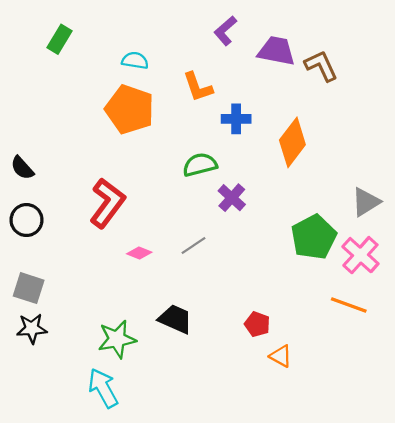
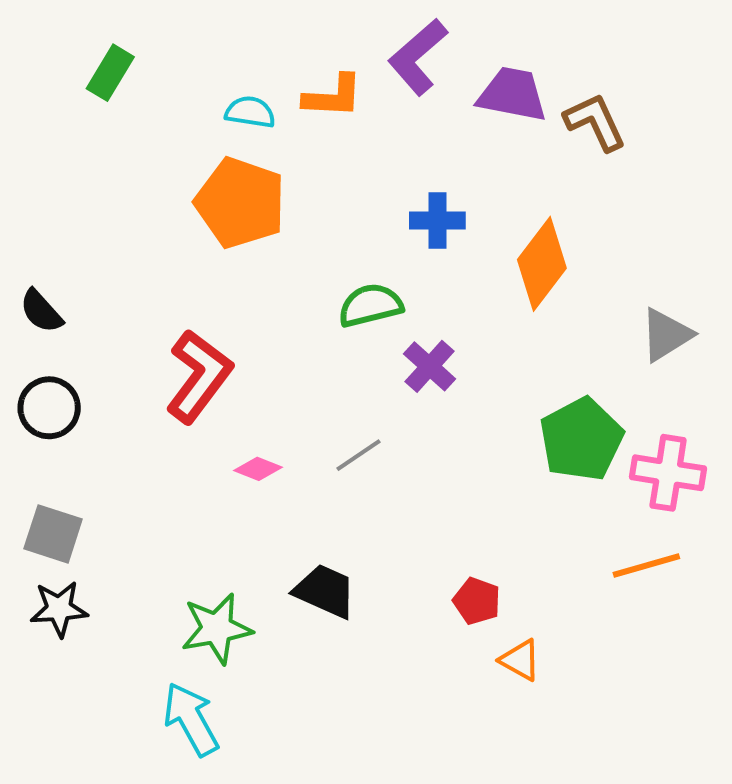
purple L-shape: (225, 31) -> (418, 57), size x1.4
orange L-shape: (198, 87) -> (333, 96), moved, turned -68
gray triangle: (366, 202) -> (666, 335), moved
pink cross: (360, 255) -> (668, 473), turned -33
orange line: (349, 305) -> (646, 565), turned -36

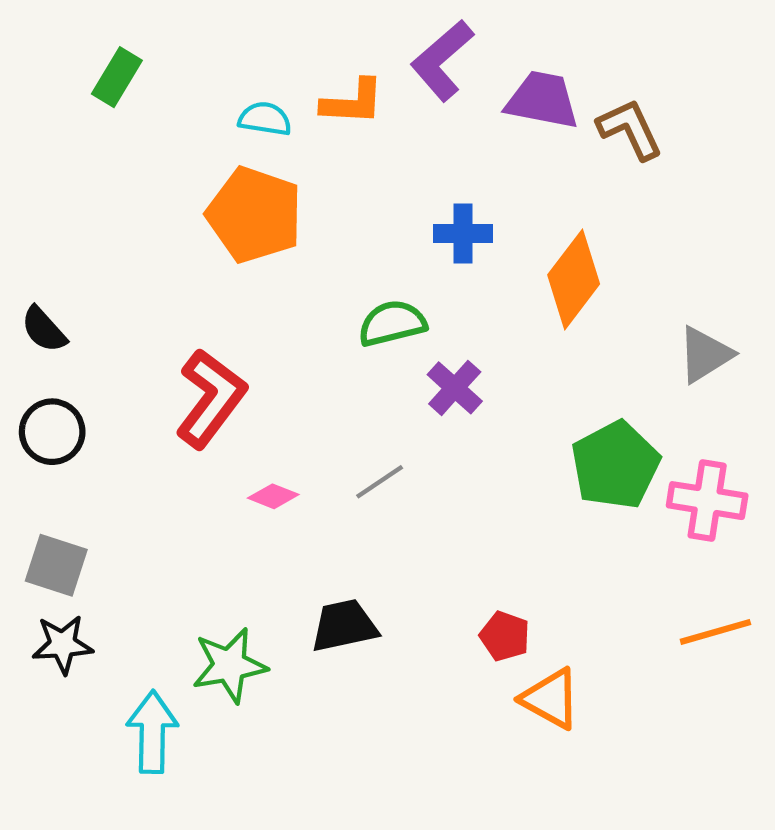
orange line: (646, 565) -> (715, 632), moved
black trapezoid: (325, 591) -> (344, 626), turned -36
orange triangle: (520, 660) -> (551, 699), size x1.4
cyan arrow: (191, 719) -> (152, 732), moved, turned 30

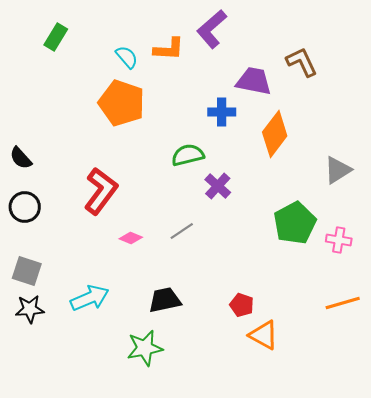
purple trapezoid: (542, 100) -> (254, 81), moved
cyan semicircle: (265, 119) -> (127, 57), turned 40
pink cross: (707, 501) -> (339, 240), size x0.7
green star: (229, 665) -> (145, 348), moved
cyan arrow: (152, 732) -> (90, 298), moved, turned 66

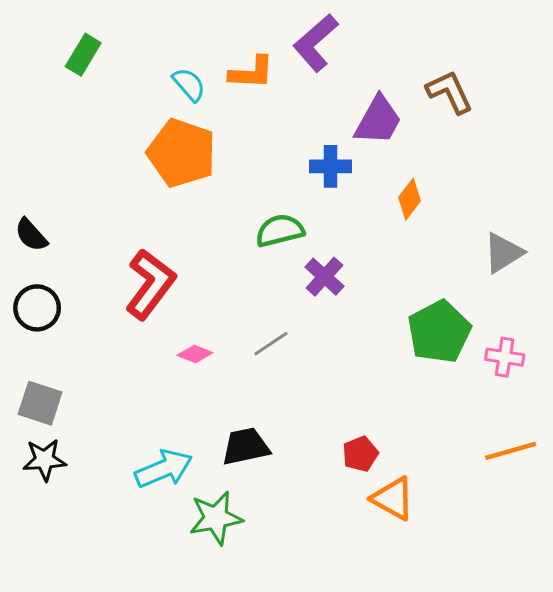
purple trapezoid: (254, 81) -> (378, 120), turned 108
orange diamond: (275, 134) -> (409, 199), size x0.6
cyan arrow: (90, 298) -> (164, 469), moved
red pentagon: (242, 305) -> (360, 454), turned 30

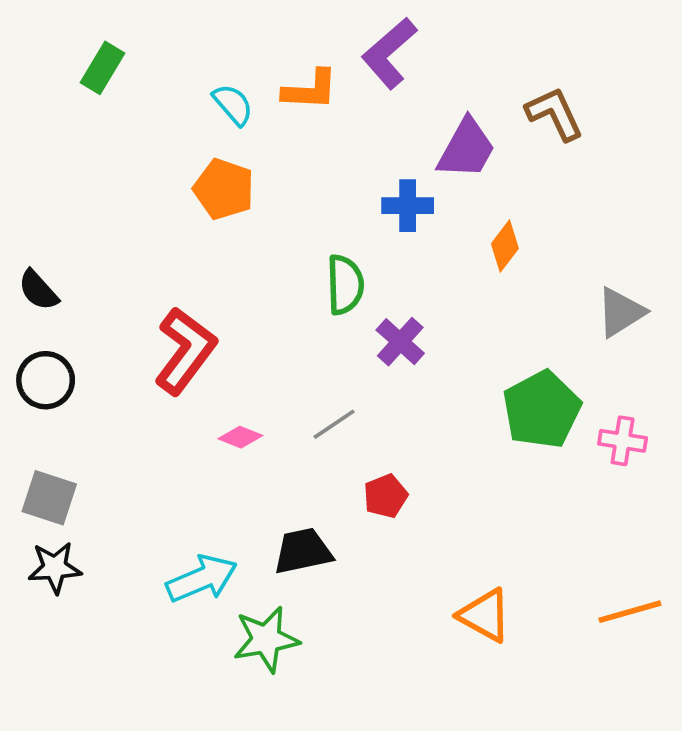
orange pentagon: (182, 153) -> (224, 189), size x0.7
green semicircle: (280, 230) -> (345, 285), turned 102
orange line: (511, 451) -> (630, 612), moved
red pentagon: (360, 454) -> (386, 496), moved

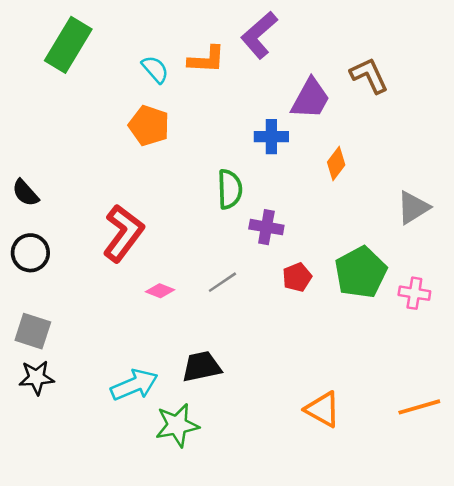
green rectangle: (103, 68) -> (68, 45), size x1.6
purple cross: (400, 342) -> (266, 227), turned -32
red pentagon: (386, 496) -> (297, 277), moved

